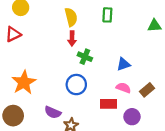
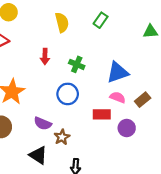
green rectangle: (107, 15) -> (101, 20), turned 32
red arrow: (72, 39) -> (45, 56), moved
blue triangle: (123, 64) -> (118, 72), size x1.5

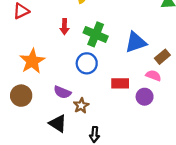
green cross: (77, 64) -> (96, 34), size x1.5
pink semicircle: (118, 97) -> (153, 76), moved
brown rectangle: (143, 100) -> (162, 57), moved

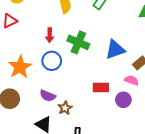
blue circle: (87, 63) -> (52, 61), moved

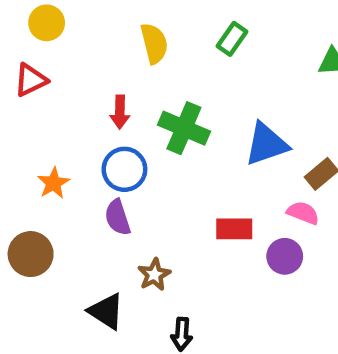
orange star: (20, 67) -> (53, 183), size x0.6
purple semicircle: (48, 96) -> (118, 217), moved, turned 49

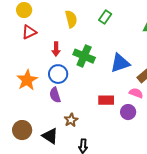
red triangle: (31, 80) -> (29, 32), moved
orange star: (53, 183) -> (27, 80), size x1.5
brown circle: (31, 254) -> (22, 130), moved

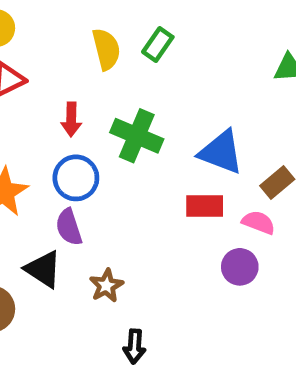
green rectangle: (105, 17) -> (158, 44), moved
blue triangle: (120, 63) -> (221, 152), turned 40
red rectangle: (106, 100) -> (205, 206), moved
black triangle: (50, 136) -> (43, 269), moved

